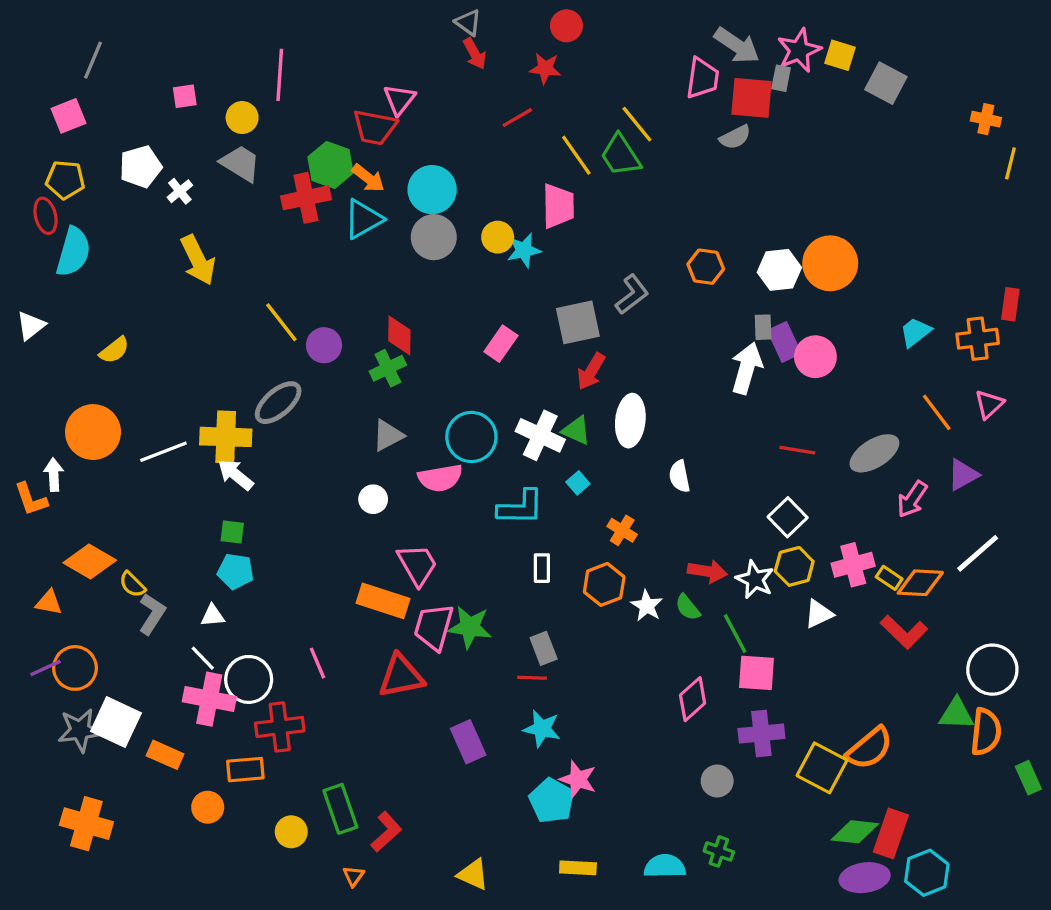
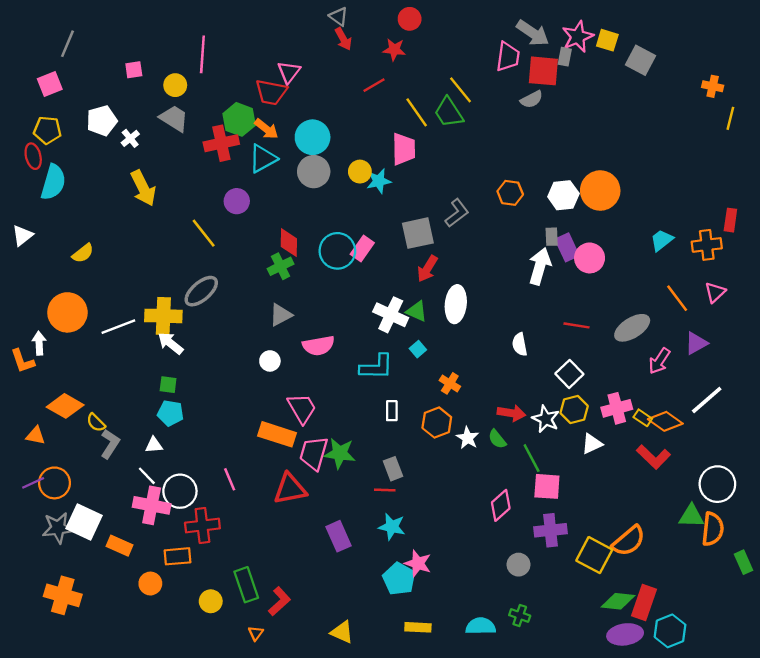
purple circle: (324, 345) -> (237, 201), moved
cyan circle: (471, 437) -> (337, 251), moved
white semicircle: (679, 476) -> (520, 344), moved
orange diamond: (920, 583) -> (665, 421), turned 32

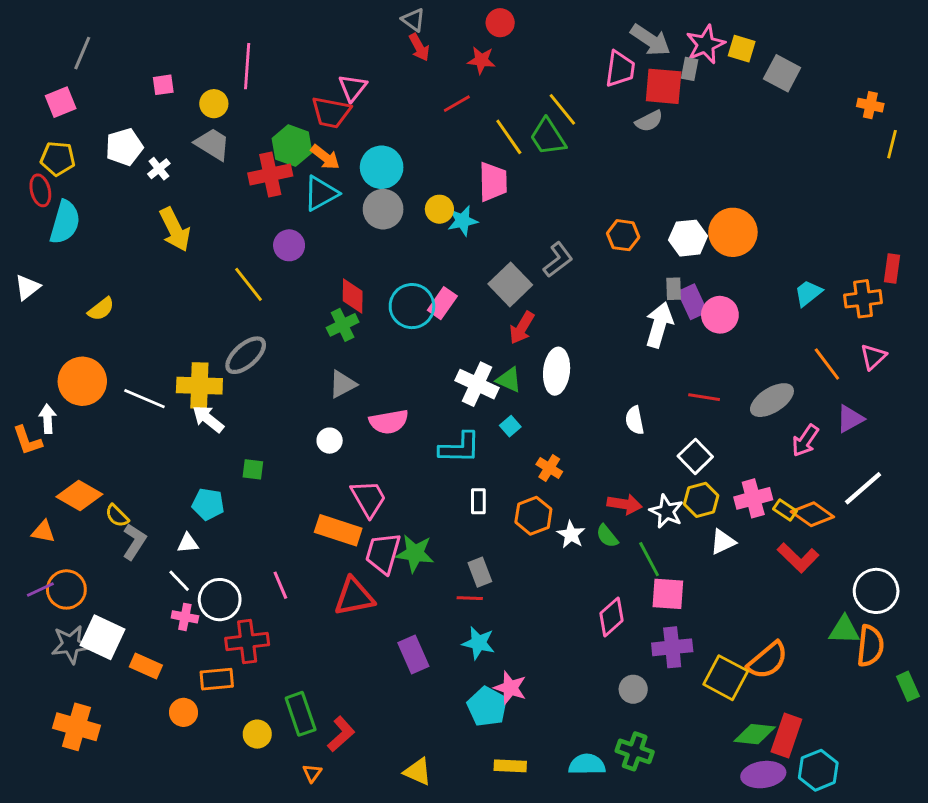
gray square: (418, 233) -> (510, 284), turned -32
white line: (118, 327) -> (144, 399), turned 44
green square: (168, 385) -> (253, 469), moved
pink cross: (152, 505) -> (185, 617), size x0.6
green cross: (520, 615) -> (635, 751), size x1.4

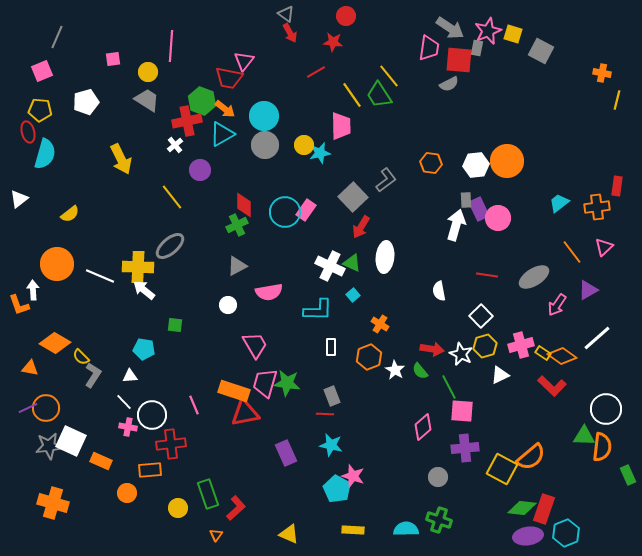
white cross: (159, 169) -> (175, 145), moved
orange rectangle: (338, 530) -> (234, 391), moved

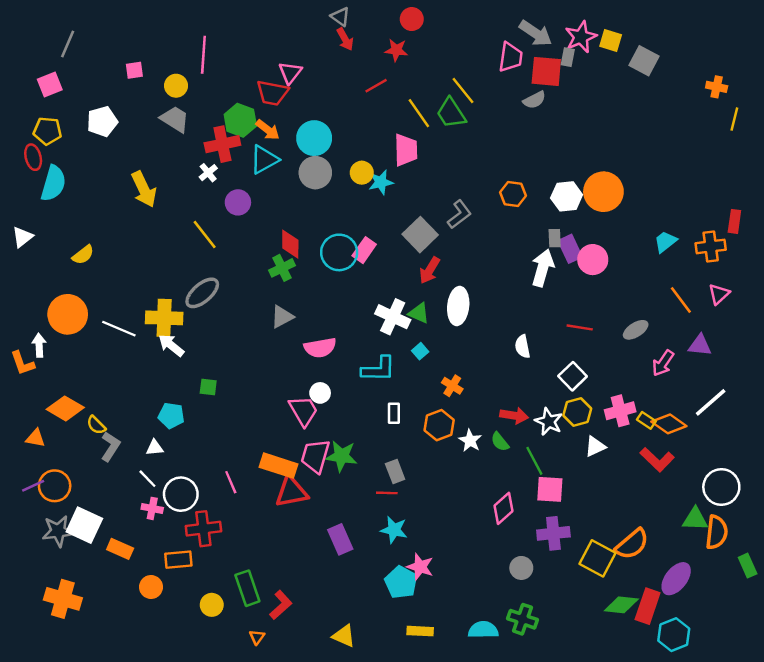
gray ellipse: (534, 277) -> (636, 330), size x0.7
purple triangle: (588, 290) -> (700, 345), turned 35
white circle: (228, 305) -> (320, 393), moved
purple ellipse: (528, 536) -> (676, 579), moved, turned -44

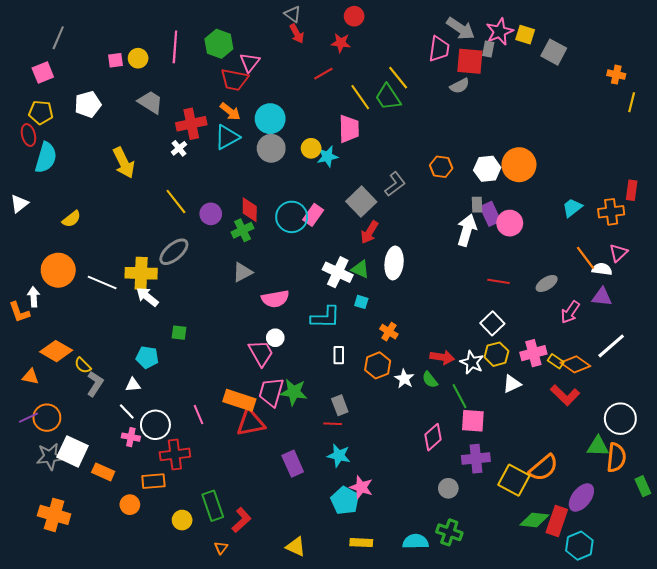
yellow circle: (176, 86) -> (138, 58), moved
green hexagon: (240, 120) -> (219, 44), moved
purple circle: (238, 202) -> (211, 214), moved
white semicircle: (523, 346) -> (602, 269), moved, turned 108
cyan square: (420, 351) -> (361, 302), turned -32

